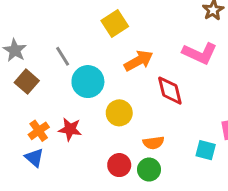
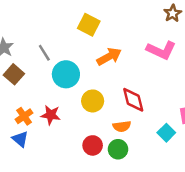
yellow square: (115, 23) -> (89, 25), turned -30
red diamond: (170, 91) -> (133, 100), moved
cyan square: (206, 150) -> (166, 133), turned 30

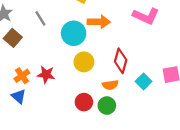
orange arrow: (109, 57) -> (99, 22), turned 30
cyan circle: (66, 74) -> (74, 33), moved
red diamond: (133, 100) -> (121, 61), turned 30
cyan square: (166, 133) -> (144, 81), moved

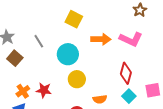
orange arrow: (99, 22) -> (101, 39), moved
red diamond: (121, 61) -> (126, 73), moved

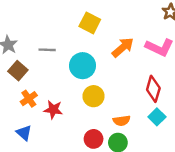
orange arrow: (101, 39) -> (123, 47), turned -42
gray line: (39, 41) -> (47, 50), turned -56
orange cross: (23, 91) -> (29, 99), moved

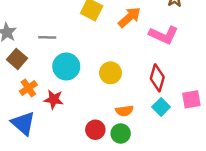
orange arrow: (123, 47) -> (129, 17), moved
cyan circle: (83, 66) -> (66, 66), moved
yellow circle: (94, 96) -> (111, 73), moved
blue triangle: (24, 133) -> (23, 123), size x1.5

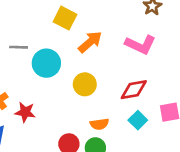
orange arrow: (129, 17) -> (90, 42), moved
cyan circle: (66, 66) -> (46, 63), moved
red diamond: (157, 78) -> (134, 90), turned 64

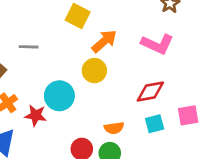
cyan circle: (46, 63) -> (59, 96), moved
yellow circle: (85, 84) -> (94, 71), moved
cyan square: (138, 120) -> (155, 124), turned 30

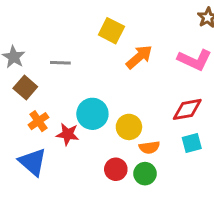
yellow circle: (94, 71) -> (129, 127), moved

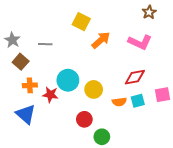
orange cross: (38, 121) -> (30, 85), turned 32
orange semicircle: (149, 147) -> (119, 102), moved
green circle: (145, 174) -> (102, 137), moved

